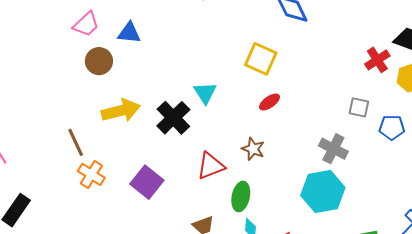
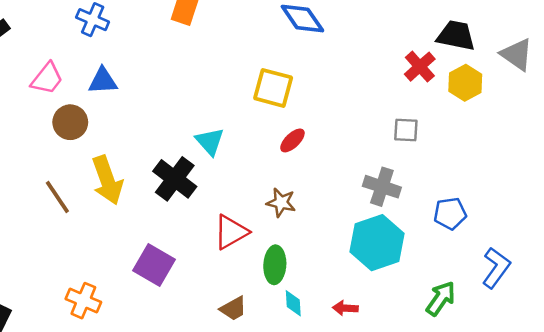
yellow arrow: (121, 111) -> (107, 180), turned 93
blue pentagon: (392, 127) -> (450, 213), moved
brown line: (76, 142) -> (57, 197), moved
orange cross: (91, 174) -> (83, 301), moved

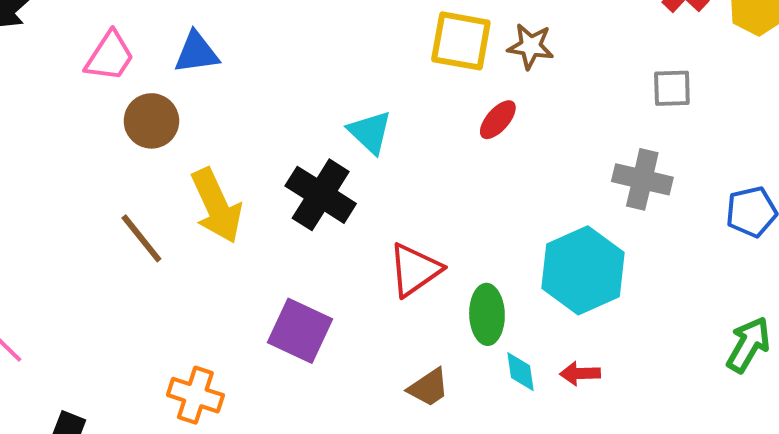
brown star: (281, 203) -> (531, 46), moved
cyan hexagon: (377, 243) -> (583, 270), moved
red arrow: (345, 308) -> (580, 374), moved

